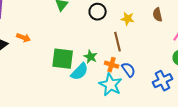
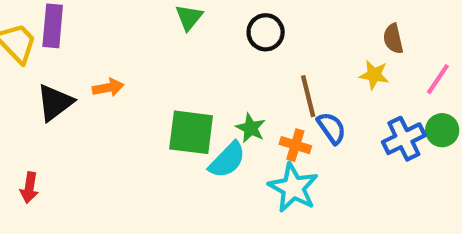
yellow star: (128, 19) -> (374, 75), moved
orange arrow: (24, 38) -> (108, 88), turned -32
blue semicircle: (129, 70) -> (332, 128), moved
blue cross: (163, 81) -> (404, 139), moved

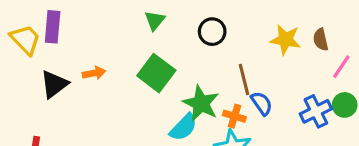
brown semicircle: (393, 39) -> (321, 40), moved
yellow star: (374, 75) -> (286, 40), moved, size x1.4
green star: (251, 128) -> (201, 103), size x1.6
green square: (191, 132) -> (156, 73), moved, turned 30

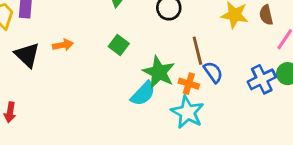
green square: (156, 73) -> (119, 45), size x0.6
black triangle: (54, 84) -> (27, 55), turned -40

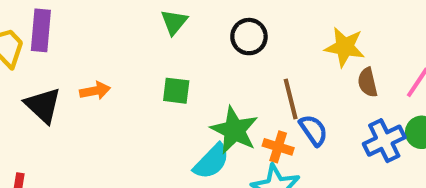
brown semicircle: (266, 15) -> (368, 82), moved
green square: (119, 45) -> (176, 91), turned -30

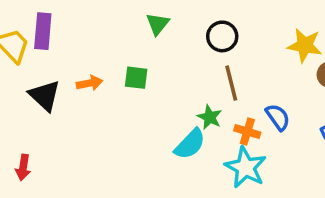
green square: (176, 91) -> (136, 78), moved
brown line: (291, 99) -> (231, 83), moved
green star: (234, 130) -> (210, 117), size x0.6

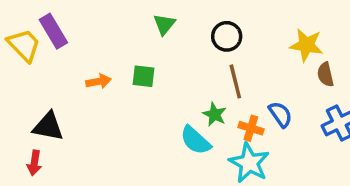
purple rectangle: (43, 31) -> (53, 31), turned -36
black triangle: (45, 96) -> (48, 126), moved, turned -32
cyan semicircle: (190, 144) -> (195, 140), turned 88

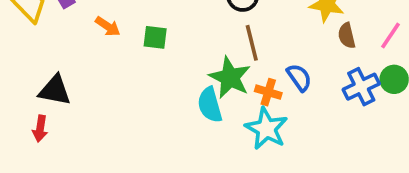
orange arrow: (98, 81) -> (108, 26), moved, turned 45
green star: (215, 114) -> (230, 78), size x1.6
cyan semicircle: (195, 140) -> (210, 105), turned 32

